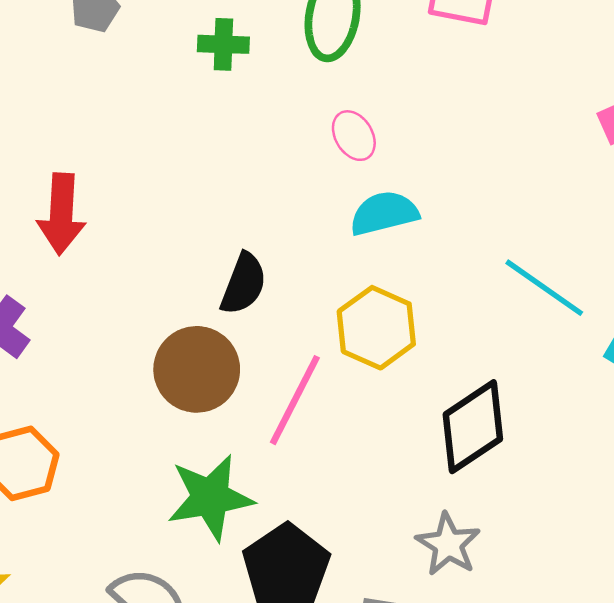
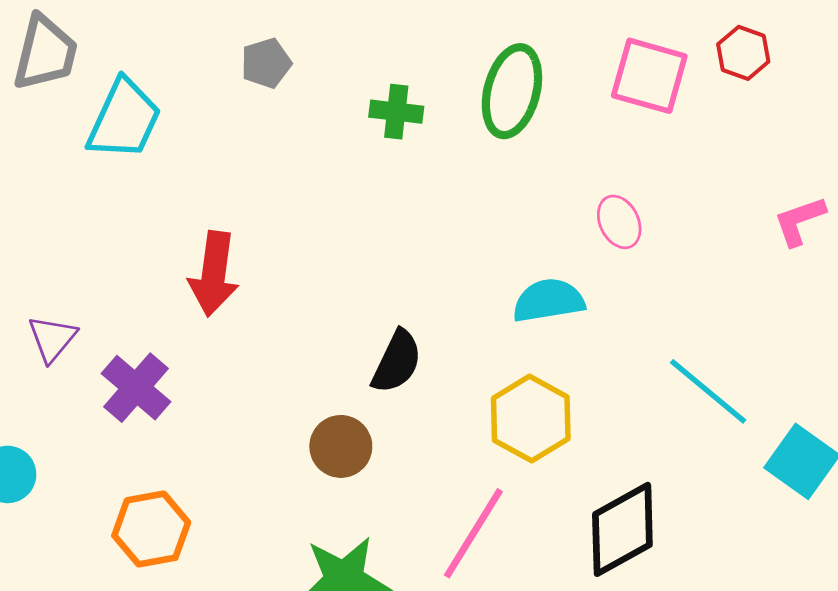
pink ellipse: (354, 136) -> (619, 222), moved
brown circle: (197, 369) -> (341, 446), size x0.7
pink line: (295, 400) -> (473, 533), moved

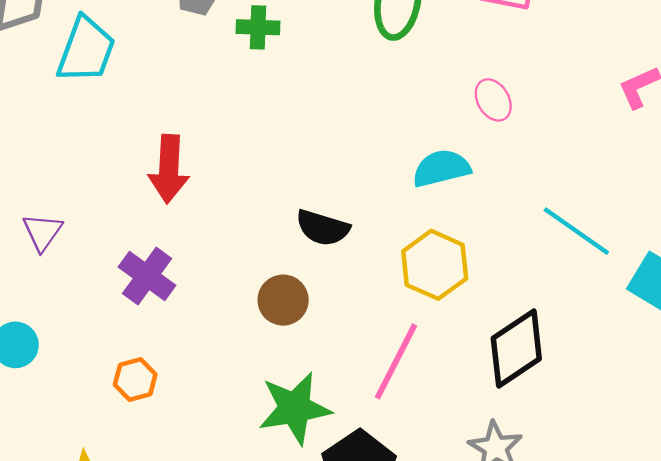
green cross: (396, 112) -> (258, 27), moved
black semicircle: (397, 362) -> (323, 228), turned 86
purple cross: (136, 388) -> (147, 276), moved
orange hexagon: (151, 529) -> (135, 379), size x0.7

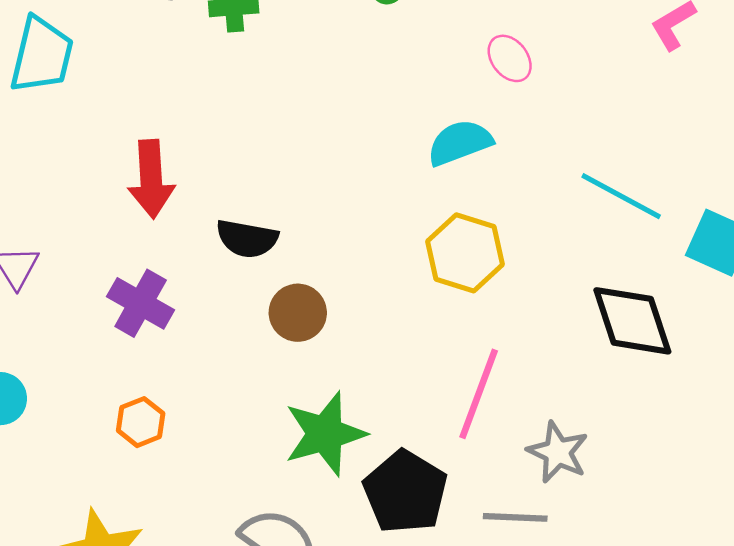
black semicircle: (323, 228) -> (247, 239), moved
black diamond: (516, 348) -> (632, 321), moved, turned -68
pink line: (396, 361) -> (479, 394), moved

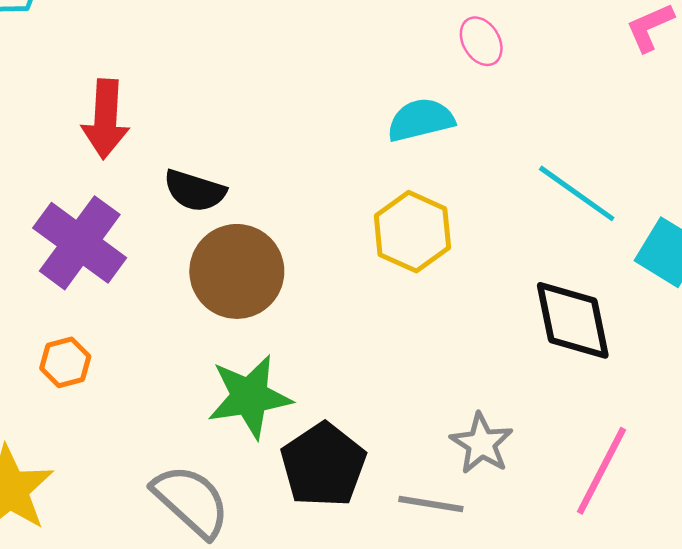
purple cross: (141, 303) -> (80, 243), size x1.4
brown circle: (298, 313) -> (237, 271), size x1.6
pink line: (479, 394) -> (602, 471), moved

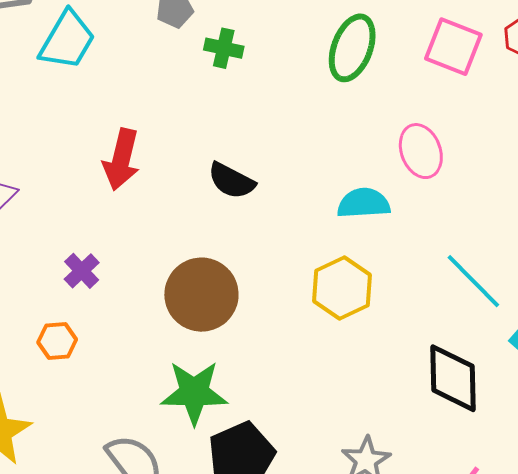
pink ellipse: (481, 41) -> (421, 151), size x1.4
black semicircle: (195, 191) -> (231, 181), moved
purple cross: (80, 243) -> (82, 271), moved, size x0.5

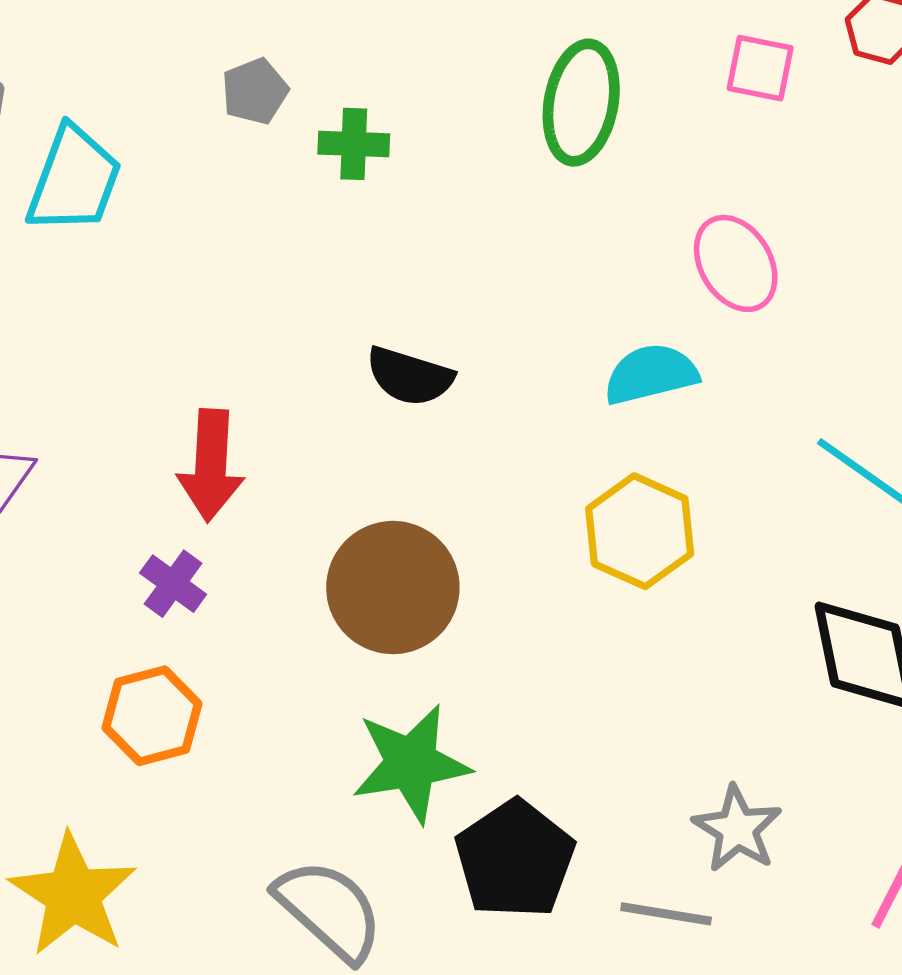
pink square: (453, 47) -> (760, 68), size x0.7
red arrow: (121, 159) -> (211, 465), moved
orange hexagon: (57, 341) -> (152, 716), size x1.4

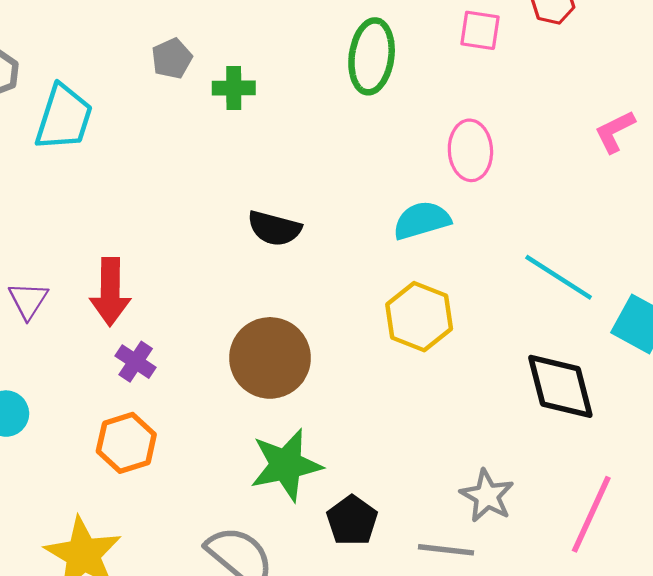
pink ellipse: (736, 263) -> (470, 150), turned 30
red arrow: (211, 465) -> (110, 292), moved
black pentagon: (515, 859) -> (352, 521), size x0.7

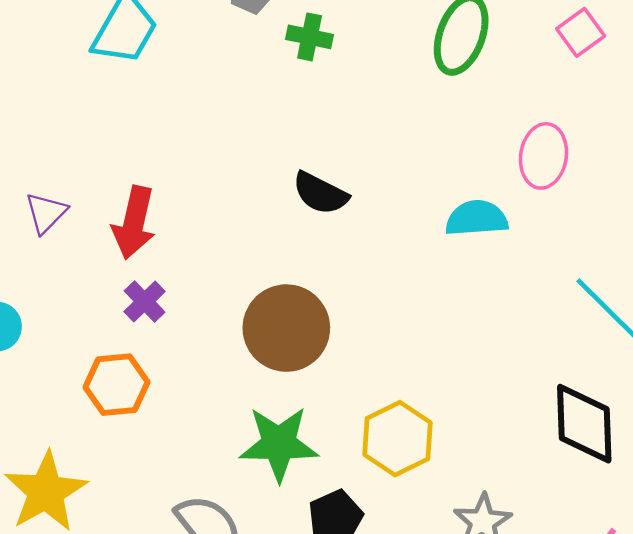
pink square: (480, 30) -> (581, 32), turned 33
yellow hexagon: (419, 317) -> (397, 439), moved

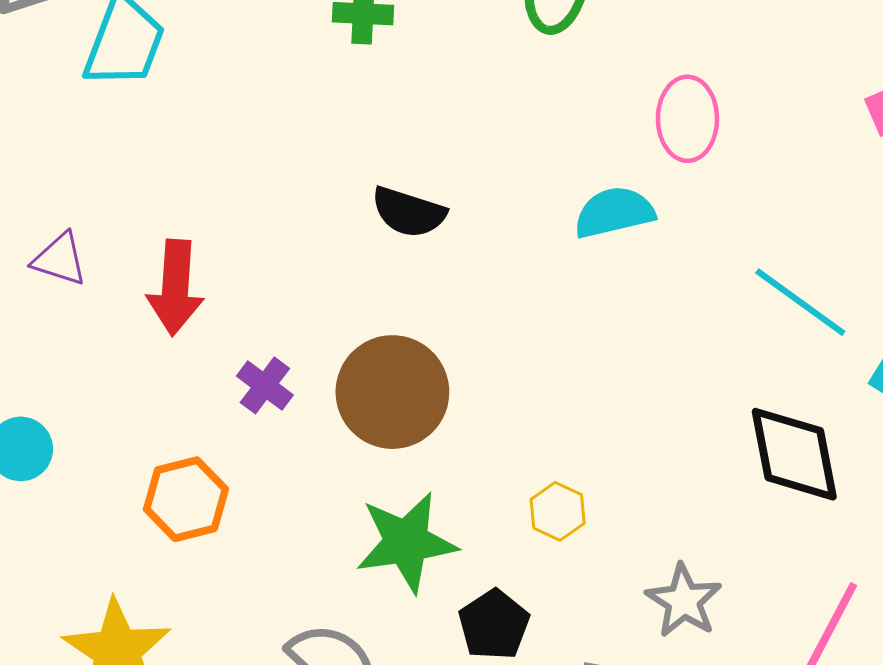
purple triangle: (46, 213) -> (60, 259), moved, turned -48
purple cross: (145, 301) -> (265, 385), moved
yellow hexagon: (397, 439) -> (558, 511), size x0.6

